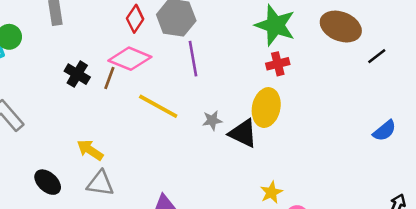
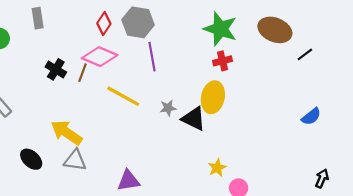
yellow arrow: (90, 150) -> (66, 133), size x1.4

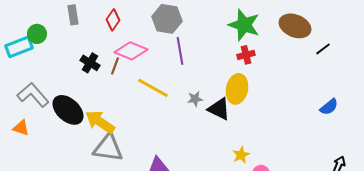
red diamond: (104, 23) -> (113, 20), moved
black ellipse: (31, 159) -> (68, 110), moved, size x1.5
gray triangle: (75, 160) -> (108, 148), size x1.4

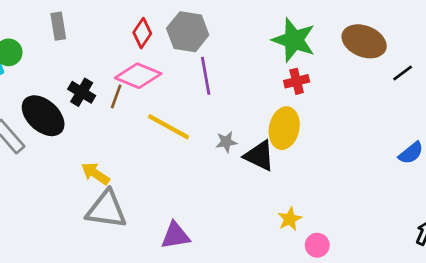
red diamond: (113, 20) -> (142, 33), moved
black ellipse: (68, 110) -> (43, 116), moved
yellow arrow: (100, 122) -> (95, 174), size x0.7

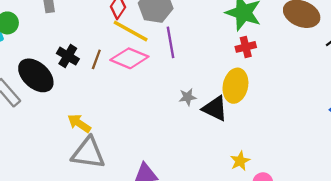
pink diamond: (138, 76) -> (129, 58), moved
yellow line: (168, 127) -> (131, 31), moved

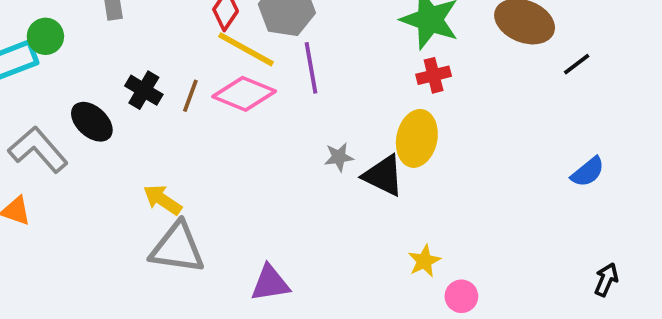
black ellipse: (36, 75) -> (92, 122), size x0.7

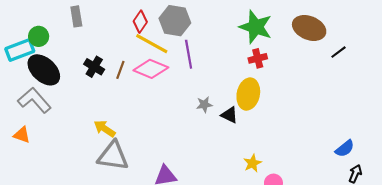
black ellipse: (92, 122) -> (44, 70), moved, size x1.4
blue semicircle: (588, 172) -> (345, 149), moved
black triangle: (383, 176) -> (229, 115), size x0.7

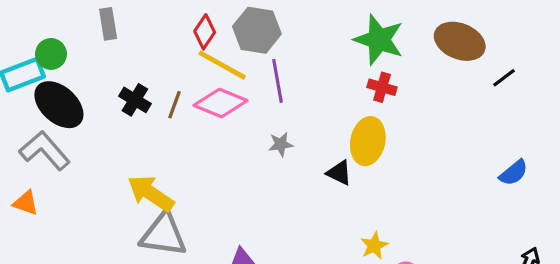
red cross: (258, 58) -> (382, 87), turned 30
gray star: (204, 105) -> (281, 144), moved
yellow arrow: (105, 129) -> (151, 193), size x1.4
blue semicircle: (345, 149) -> (514, 173), moved

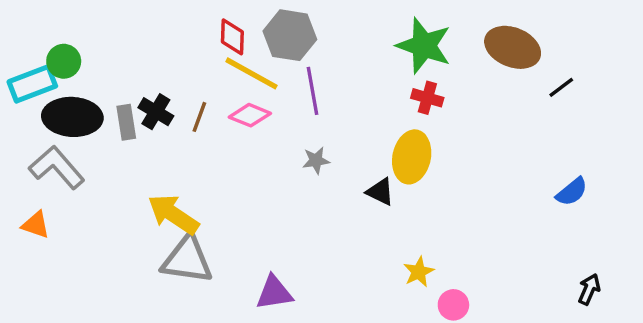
gray rectangle: (108, 24) -> (126, 122), moved
red diamond: (205, 32) -> (232, 37), turned -32
pink diamond: (220, 103) -> (250, 115), size x0.7
black ellipse: (59, 105) -> (72, 117), turned -39

